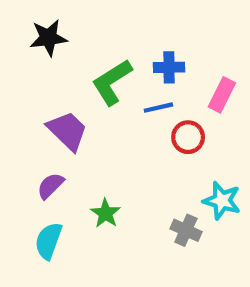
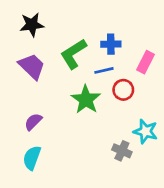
purple trapezoid: (67, 131) -> (32, 66), moved
green star: (106, 213) -> (86, 100), moved, size x1.5

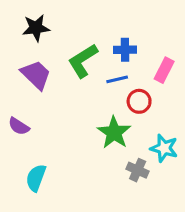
green star: (86, 100) -> (114, 133), moved
purple semicircle: (33, 122) -> (19, 126), moved, turned -102

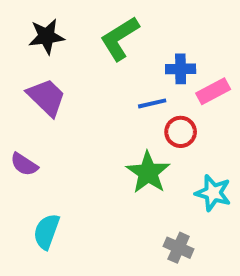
blue cross: (125, 50) -> (181, 69), moved
green L-shape: (83, 61) -> (120, 38), moved
pink rectangle: (164, 70) -> (213, 91), turned 35
gray cross: (138, 170) -> (179, 248), moved

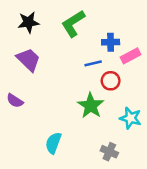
cyan semicircle: (46, 231) -> (53, 143), moved

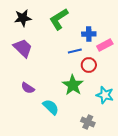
purple semicircle: (15, 101) -> (28, 88), moved
cyan semicircle: (53, 143) -> (51, 107), moved, turned 114

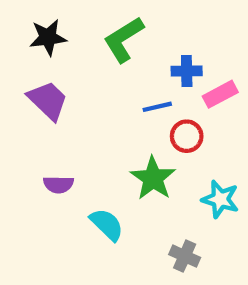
purple semicircle: (28, 88) -> (58, 185), turned -32

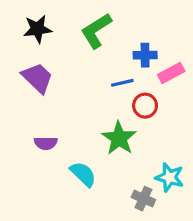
cyan star: (220, 199) -> (170, 177), moved

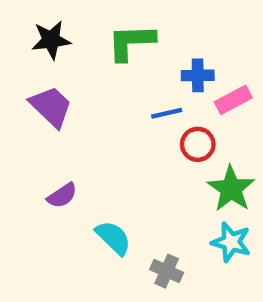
green L-shape: (96, 31) -> (131, 42), turned 30
green star: (119, 138) -> (231, 189), moved
purple semicircle: (46, 143) -> (62, 195), turned -35
gray cross: (143, 199) -> (167, 271), moved

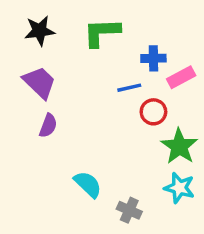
purple semicircle: (62, 195) -> (48, 126), moved, turned -35

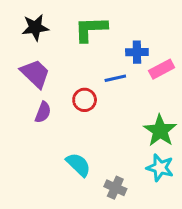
red circle: (153, 112) -> (85, 100), moved

